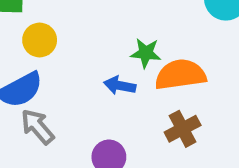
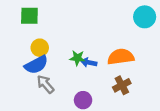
yellow circle: (40, 40) -> (40, 48), moved
green star: (146, 53) -> (77, 58), moved

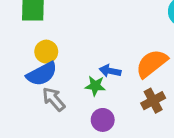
orange semicircle: (121, 57) -> (152, 63), turned -30
green star: (77, 58) -> (95, 86), moved

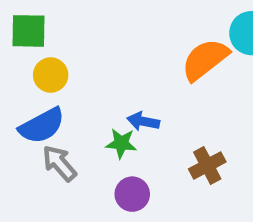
yellow circle: (46, 52) -> (51, 75), moved
orange semicircle: (152, 63) -> (205, 60), moved

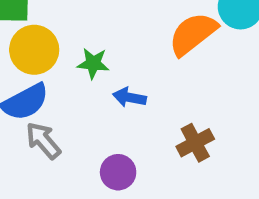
yellow circle: (51, 75) -> (34, 50), size x1.4
green star: (121, 143) -> (93, 63), moved

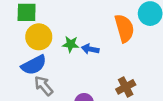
orange semicircle: (193, 34) -> (124, 28), turned 112
blue arrow: (129, 97) -> (90, 49), moved

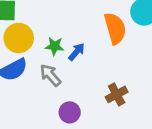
blue arrow: (90, 49) -> (77, 52), turned 119
gray arrow: (44, 86) -> (50, 75), moved

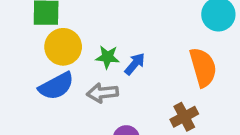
orange semicircle: (115, 28) -> (203, 67), moved
gray arrow: (50, 75) -> (102, 93), turned -55

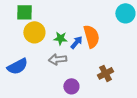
orange semicircle: (203, 67) -> (91, 36), moved
blue semicircle: (56, 86) -> (17, 66), moved

